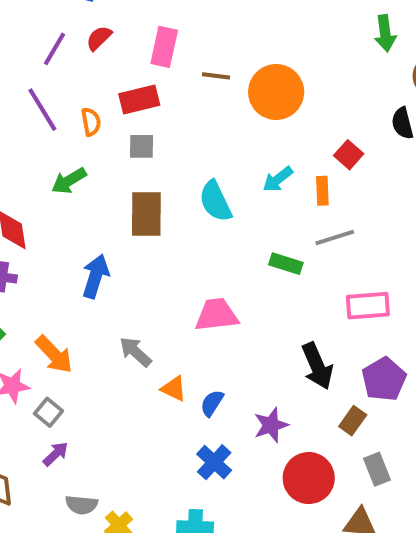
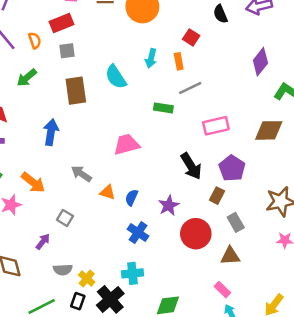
cyan arrow: (278, 179) -> (151, 58), turned -30
gray square: (48, 412) -> (65, 218), moved

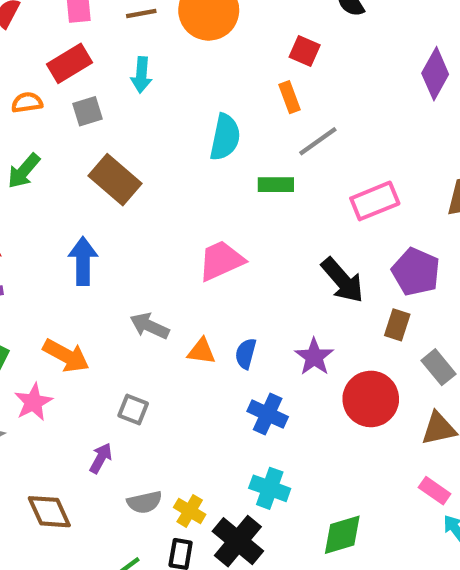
orange semicircle: (35, 40) -> (27, 103), turned -70
cyan arrow: (151, 58) -> (141, 75), moved
cyan semicircle: (116, 77) -> (225, 137), moved, turned -125
brown rectangle: (76, 91) -> (115, 180), turned -32
cyan cross: (132, 273) -> (270, 488), turned 35

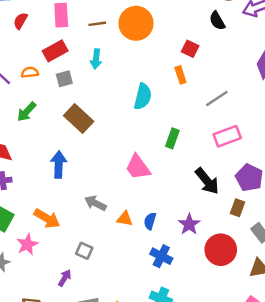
gray line: (318, 141) -> (217, 98), moved
green rectangle: (276, 185) -> (172, 138), moved, turned -72
pink trapezoid: (221, 261) -> (138, 167), turned -104

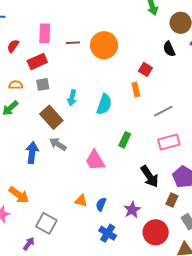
red semicircle: (20, 21) -> (13, 46), moved
cyan arrow: (96, 59) -> (72, 98), moved
orange semicircle: (30, 72) -> (16, 85), moved
gray arrow: (95, 203) -> (58, 144), moved
gray square: (84, 251) -> (46, 223), size x1.5

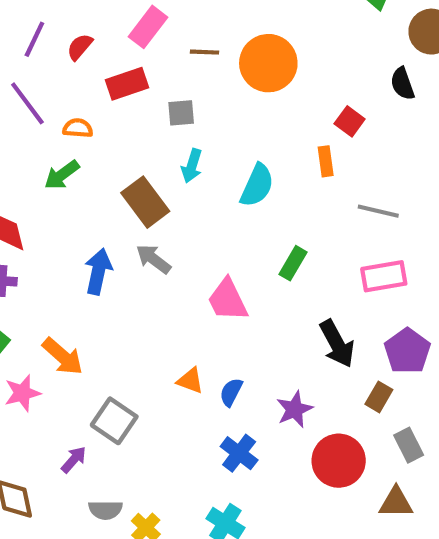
pink rectangle: (45, 33) -> (148, 27), turned 30
gray square: (43, 84) -> (181, 113), moved
gray line: (163, 111) -> (378, 211), turned 36

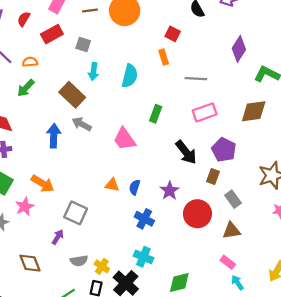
gray square: (181, 113) -> (83, 45), turned 32

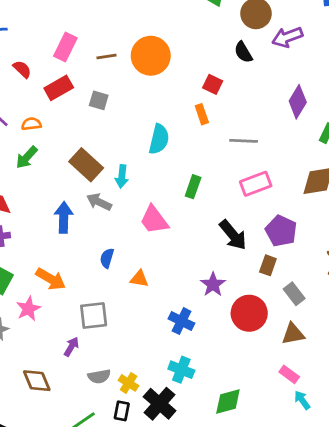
red semicircle: (24, 19) -> (22, 69), turned 104
cyan arrow: (93, 72) -> (122, 176), moved
blue semicircle: (135, 187) -> (107, 258), moved
gray square: (76, 213) -> (94, 316), turned -30

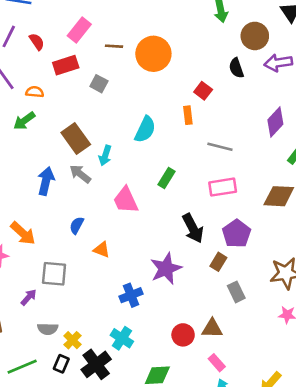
purple star: (213, 285) -> (166, 269), size x1.4
red circle: (249, 313) -> (183, 335), moved, size x0.7
blue cross: (181, 321) -> (131, 295), turned 30
brown triangle: (293, 334) -> (212, 329), moved

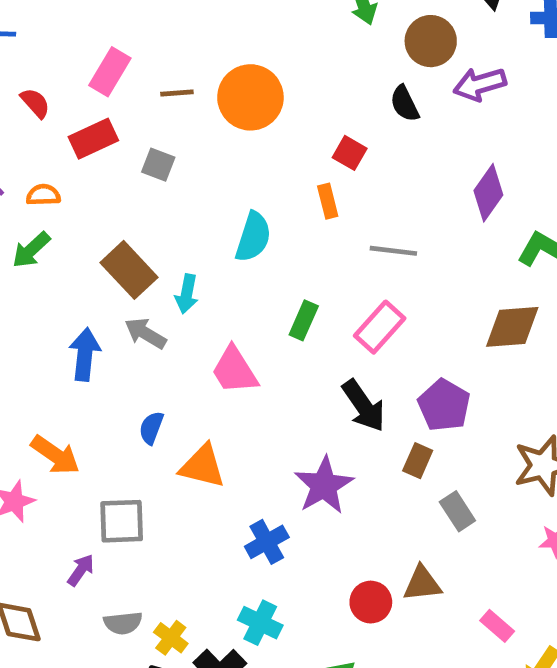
pink rectangle: (223, 187) -> (380, 327), moved, turned -32
orange triangle: (102, 250) -> (202, 466), size x1.5
pink rectangle: (217, 363) -> (497, 626), moved

